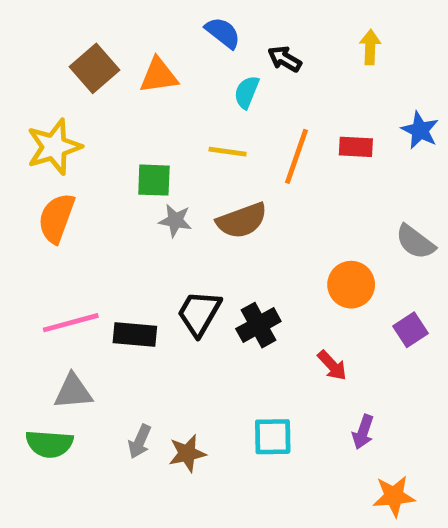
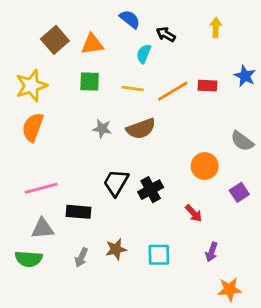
orange line: (296, 156) -> (173, 91), turned 40
green square: (154, 180) -> (90, 81), moved
black rectangle: (135, 335) -> (79, 212), moved
brown star: (187, 453) -> (116, 249), moved

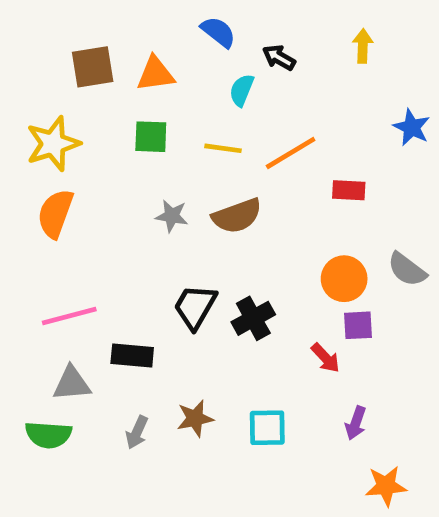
brown square: (55, 40) -> (93, 67), turned 32
red rectangle: (207, 86) -> (349, 190), moved
gray semicircle: (242, 141) -> (407, 269), moved
purple square: (239, 192) -> (358, 325), moved, turned 30

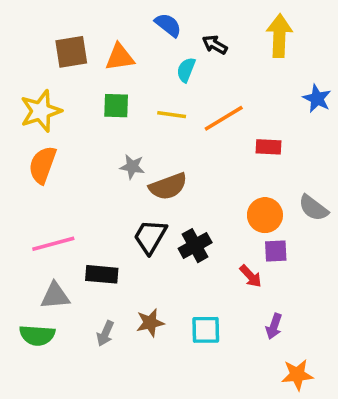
yellow arrow: (363, 46) -> (279, 36), size x1.6
brown semicircle: (237, 216) -> (168, 186), moved

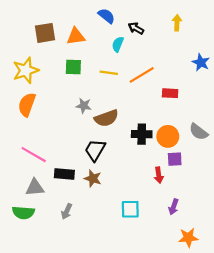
yellow arrow: (279, 36) -> (177, 23), size x0.6
pink line: (53, 244) -> (34, 155), turned 45
black cross: (195, 246) -> (142, 134), moved, turned 30
red arrow: (251, 276) -> (159, 175), turned 35
brown star: (150, 323) -> (93, 178), moved, turned 30

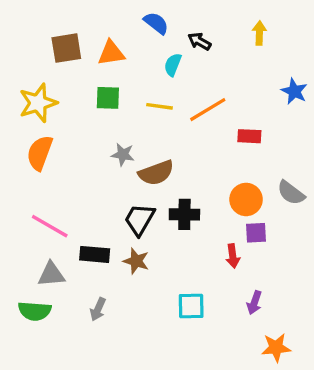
black cross: (142, 134) -> (184, 214), moved

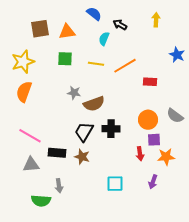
gray arrow: (98, 309) -> (59, 186), turned -32
green semicircle: (35, 311) -> (41, 201), moved
orange star: (276, 348) -> (166, 157), moved

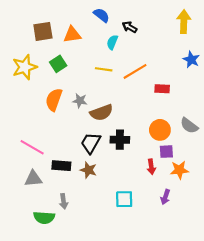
yellow arrow: (156, 20) -> (184, 22), moved, size x1.5
green square: (65, 59) -> (58, 64), moved, turned -35
orange semicircle: (24, 92) -> (54, 100), moved

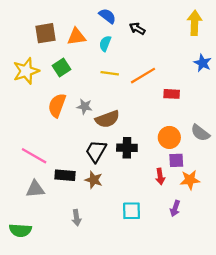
cyan semicircle: (112, 42) -> (105, 43), moved
gray arrow: (64, 201) -> (76, 218), moved
green semicircle: (44, 218) -> (20, 230), moved

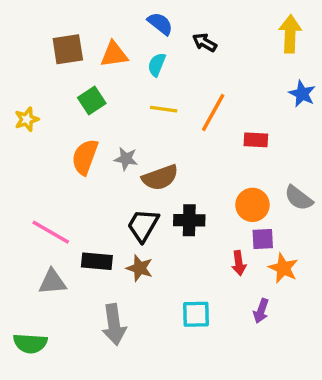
yellow star: (26, 71) -> (27, 119), moved, size x0.6
orange line: (143, 76) -> (213, 113), turned -30
orange star: (190, 180) -> (283, 268), turned 30
gray arrow: (76, 218) -> (114, 325), size x1.6

